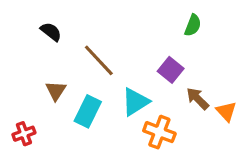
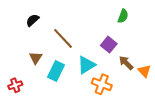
black semicircle: (51, 32) -> (33, 20), turned -80

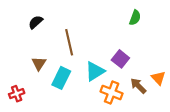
brown line: (63, 38) -> (69, 42), turned 30
purple square: (109, 45) -> (120, 59), moved
brown arrow: (126, 63) -> (138, 86), moved

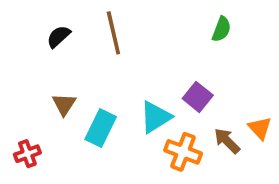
brown line: (69, 42) -> (113, 33), moved

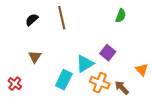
cyan rectangle: (101, 128) -> (64, 80), moved
brown arrow: (227, 141) -> (122, 88), moved
red cross: (27, 154) -> (15, 84), turned -32

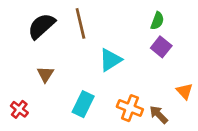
black semicircle: (32, 20) -> (41, 26), size x1.6
purple square: (108, 53) -> (161, 47), moved
cyan triangle: (85, 64) -> (110, 60), moved

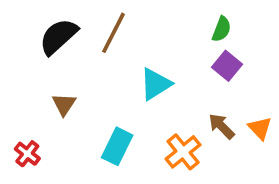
brown line: (80, 23) -> (113, 33), turned 40
orange cross: (130, 108) -> (183, 152), turned 30
brown arrow: (159, 115) -> (222, 126), moved

